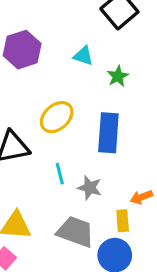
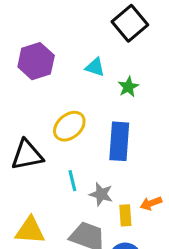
yellow rectangle: (123, 221) -> (125, 215), moved

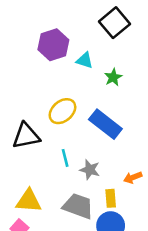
purple hexagon: (36, 61) -> (53, 45), moved
blue rectangle: (119, 141) -> (105, 124), turned -56
yellow rectangle: (125, 215) -> (111, 198), moved

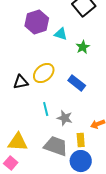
blue rectangle: (105, 124) -> (77, 83), size x0.7
black triangle: (26, 136) -> (21, 82), moved, size x0.7

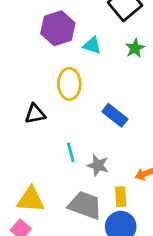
green star: (83, 47) -> (135, 48), moved
yellow ellipse: (44, 73) -> (69, 84), moved, turned -50

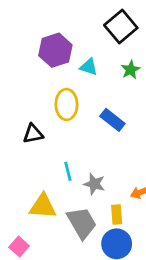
blue rectangle: (115, 115) -> (112, 120), moved
yellow triangle: (31, 200) -> (43, 206), moved
gray trapezoid: (85, 205) -> (82, 223), turned 40

